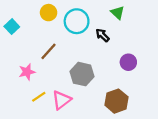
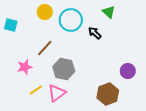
cyan square: (12, 27) -> (11, 25), turned -32
purple circle: (128, 62) -> (128, 71), moved
gray hexagon: (82, 74) -> (64, 69), moved

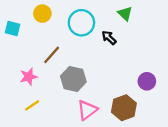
yellow circle: (45, 12) -> (42, 14), moved
yellow line: (36, 90) -> (32, 105), moved
pink triangle: (57, 93) -> (87, 110), moved

